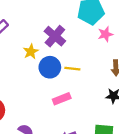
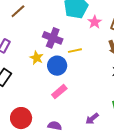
yellow line: (72, 69) -> (75, 51), moved
pink rectangle: (62, 99) -> (59, 92), moved

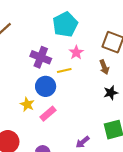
pink star: (95, 22) -> (76, 52), moved
yellow star: (37, 58) -> (27, 104), moved

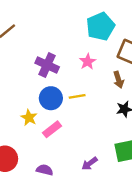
cyan pentagon: (65, 24) -> (100, 26), moved
yellow line: (64, 70) -> (77, 96), moved

